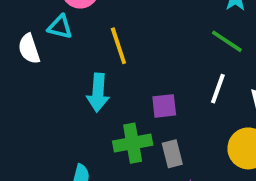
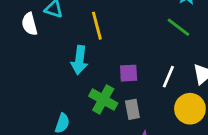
white line: (218, 89) -> (168, 77), moved
green cross: (133, 143) -> (103, 100), turned 36

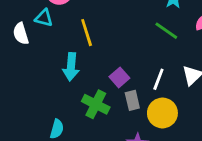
purple square: (129, 73) -> (119, 77), turned -36
gray rectangle: (132, 109) -> (132, 100), moved
yellow circle: (190, 109) -> (162, 113), moved

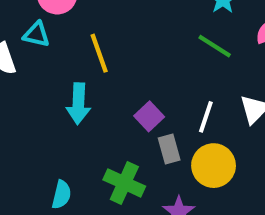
green cross: (96, 104) -> (124, 183), moved

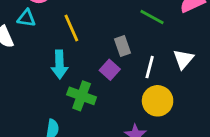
gray rectangle: (169, 149) -> (122, 46), moved
green cross: (124, 183) -> (82, 96), moved

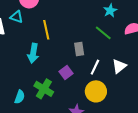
purple square: (110, 70) -> (66, 73), moved
green cross: (82, 96) -> (44, 89), moved

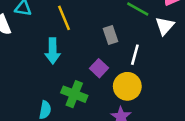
white triangle: (119, 66) -> (165, 26), moved
yellow circle: (96, 91) -> (127, 86), moved

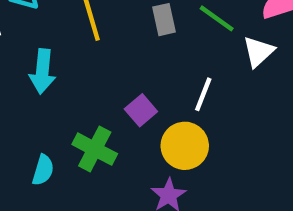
gray rectangle: (110, 35) -> (164, 20), moved
cyan arrow: (53, 51) -> (42, 71), moved

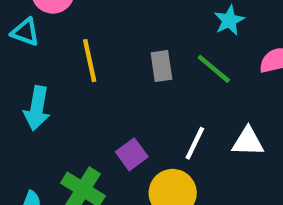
white triangle: (258, 52) -> (248, 142), moved, turned 40

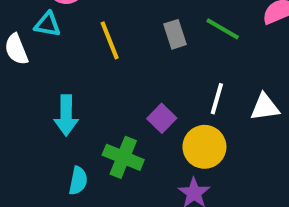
cyan arrow: (37, 108) -> (66, 115), moved
white triangle: (248, 142) -> (265, 107), moved

